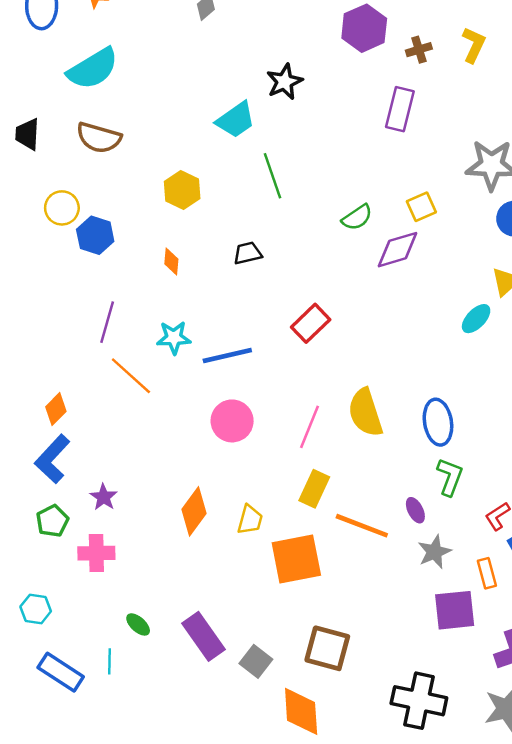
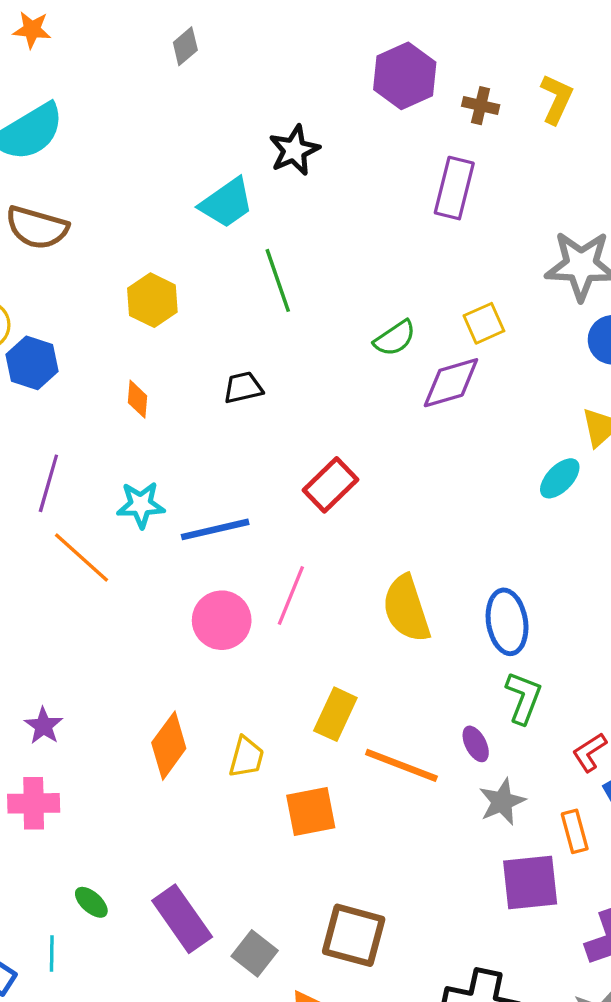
brown cross: (419, 50) -> (481, 106), turned 30
pink line: (309, 427) -> (291, 595), moved
orange square: (296, 559) -> (311, 812), size x0.7

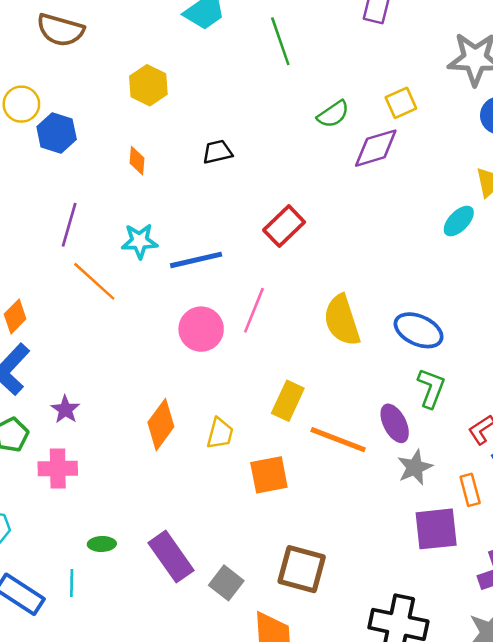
green line: (278, 280) -> (280, 41), moved
blue ellipse: (507, 622) -> (419, 330), turned -57
purple ellipse: (476, 744) -> (395, 423), size x1.4
green ellipse: (91, 902) -> (102, 544), turned -44

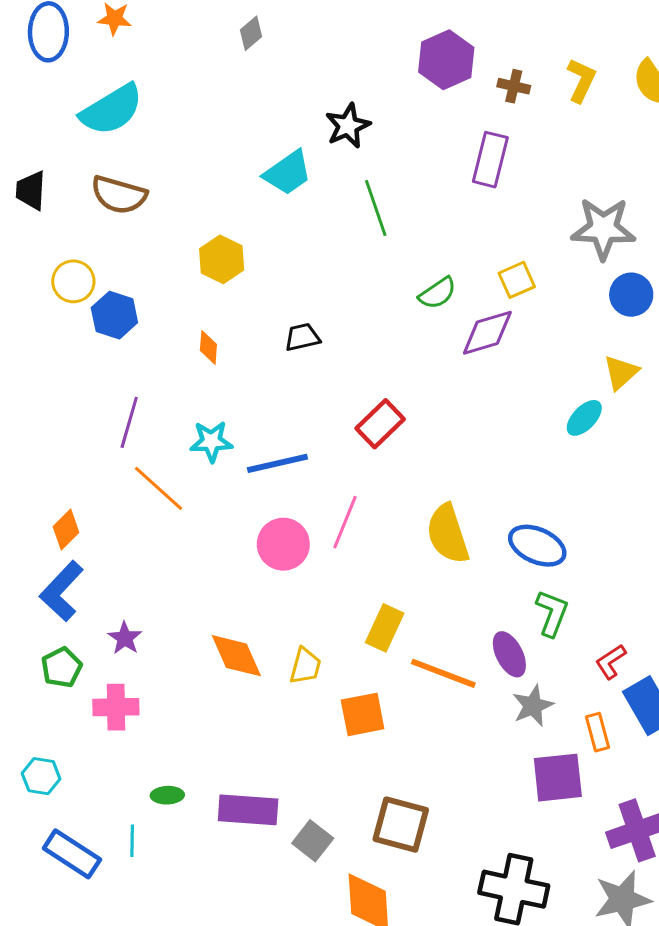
orange diamond: (161, 425) -> (236, 656), turned -60
purple rectangle: (171, 557) -> (248, 810), turned -51

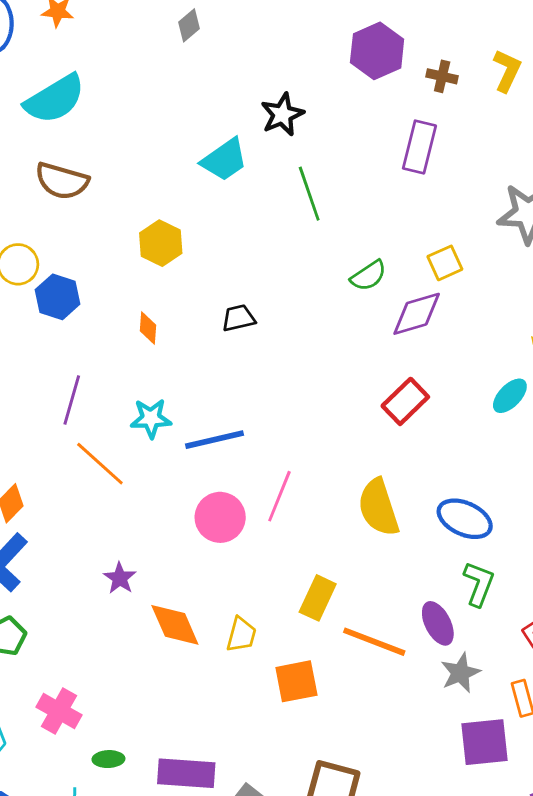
red rectangle: (380, 424) -> (405, 401), moved
purple star: (125, 638) -> (120, 578), moved
pink cross: (116, 707) -> (59, 711), moved, turned 30

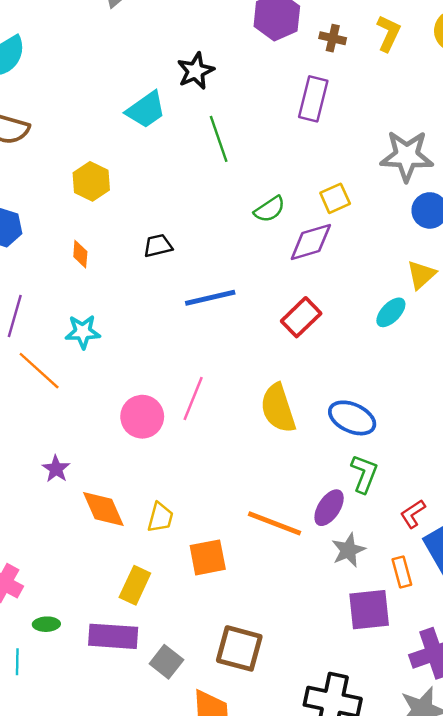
blue line: (214, 440) -> (210, 298), moved
yellow rectangle: (318, 598) -> (135, 585), moved
purple ellipse: (438, 623) -> (329, 508), turned 60

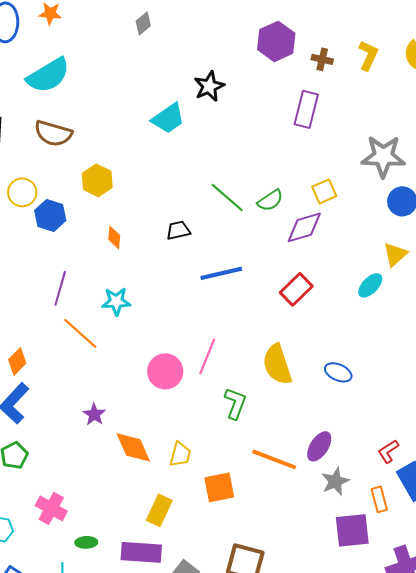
green line: (219, 139) -> (227, 197), moved, turned -30
yellow hexagon: (91, 181) -> (97, 180), moved
blue ellipse: (352, 418) -> (338, 372), size x0.7
green L-shape: (364, 474) -> (235, 403), moved

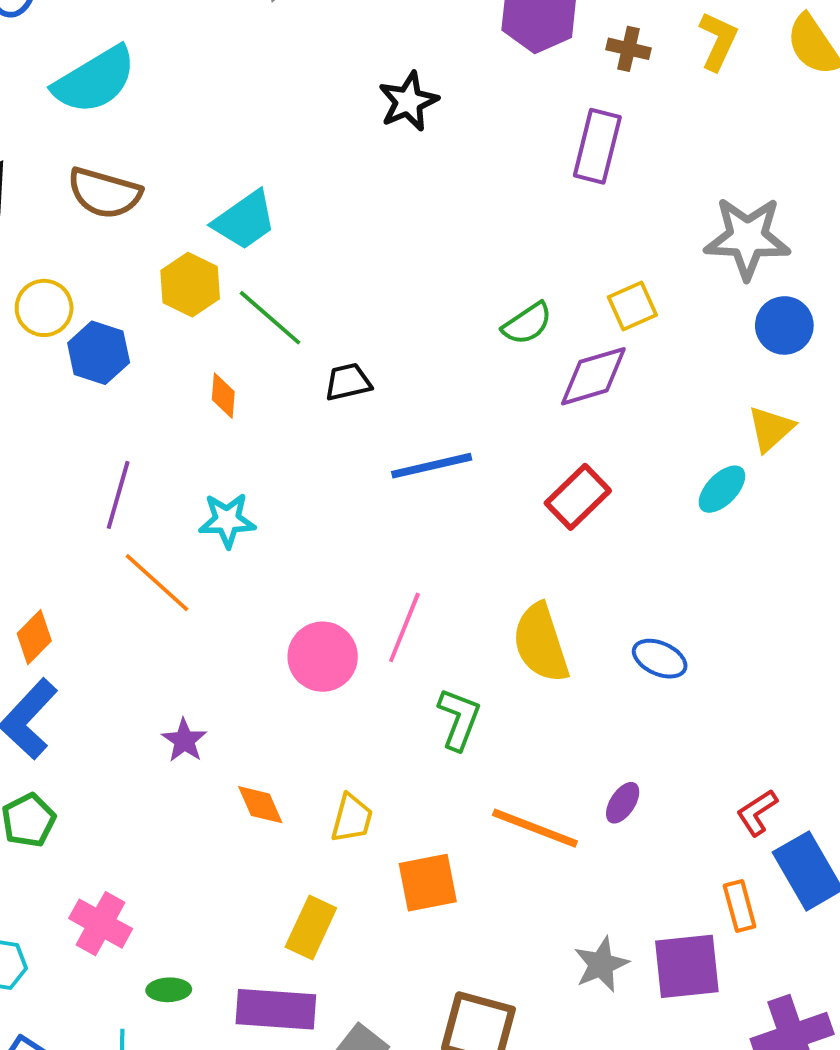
cyan trapezoid: (168, 118) -> (245, 220), moved
green line: (227, 197) -> (270, 318), moved
purple ellipse: (319, 446) -> (623, 803), size x0.7
orange diamond: (133, 447) -> (260, 805), size x0.7
gray star: (335, 481) -> (601, 964), moved

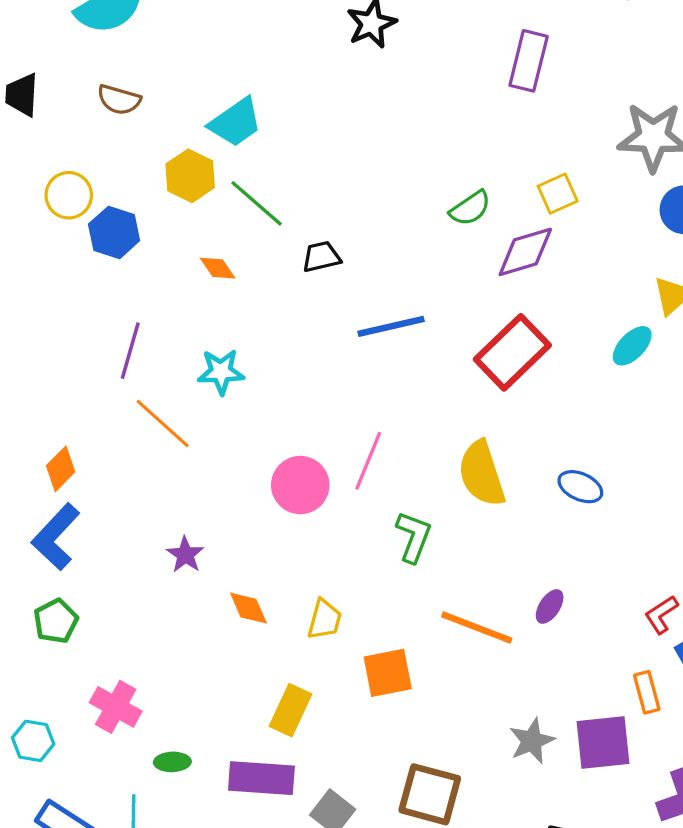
brown semicircle: (104, 193) -> (119, 100), size x0.7
orange diamond: (223, 396) -> (218, 268), turned -39
red rectangle: (578, 497) -> (512, 352), size x1.4

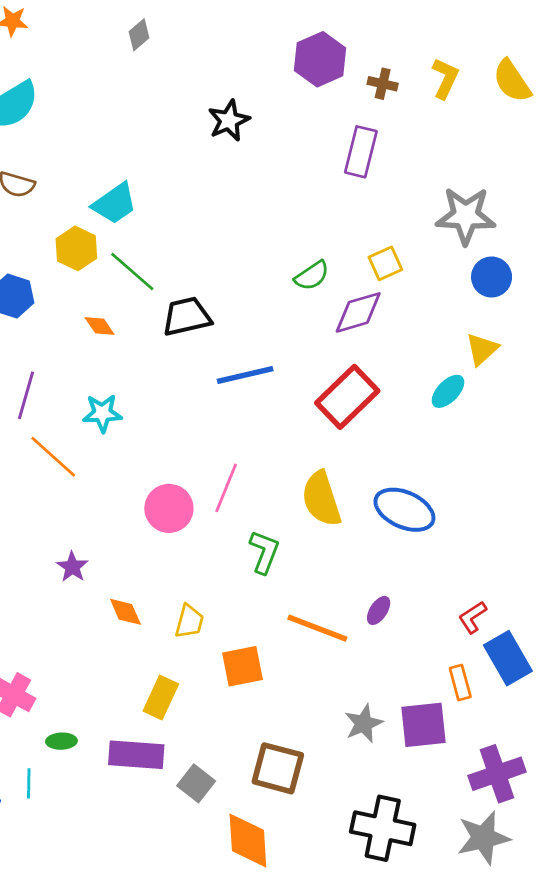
black trapezoid: (321, 257) -> (187, 316), size x1.5
blue ellipse: (580, 487) -> (404, 510), size x1.6

